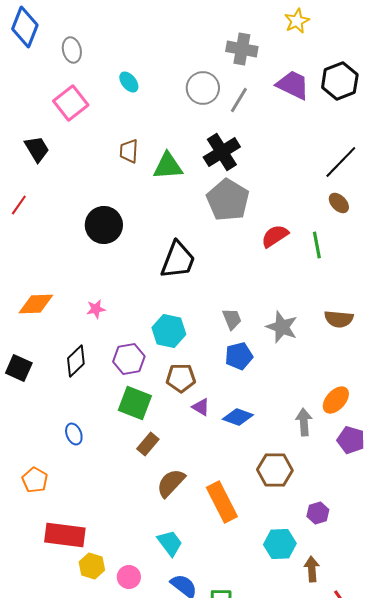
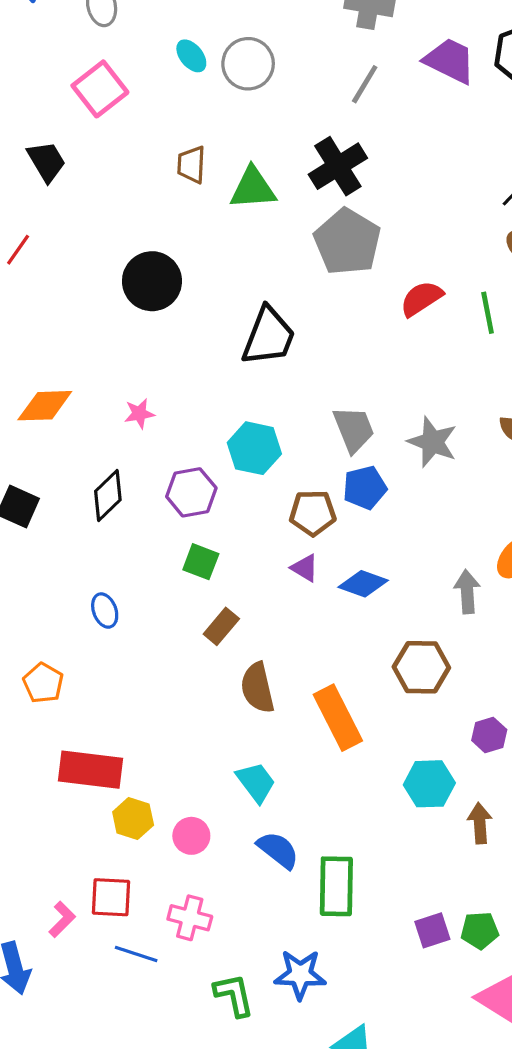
gray circle: (203, 88) -> (248, 64), moved
gray trapezoid: (232, 319) -> (354, 429), size x1.4
brown pentagon: (181, 378) -> (313, 513), moved
green square: (135, 403) -> (201, 562), size x0.7
brown semicircle: (171, 483) -> (258, 688), turned -56

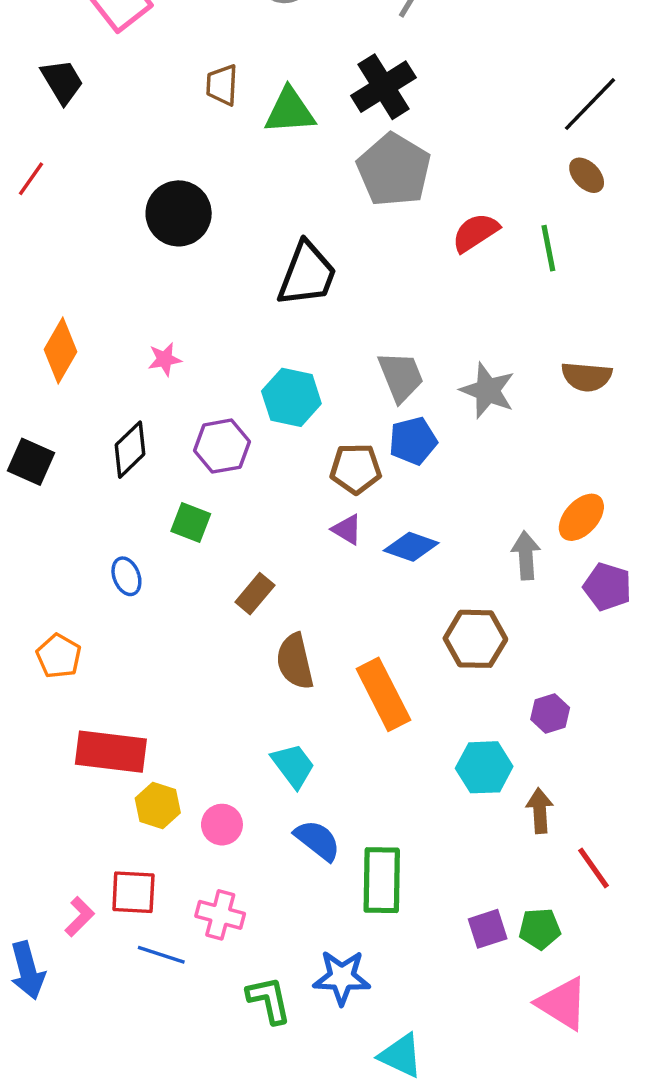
orange diamond: (45, 406) -> (60, 351), turned -58
green square: (201, 562) -> (191, 522), moved

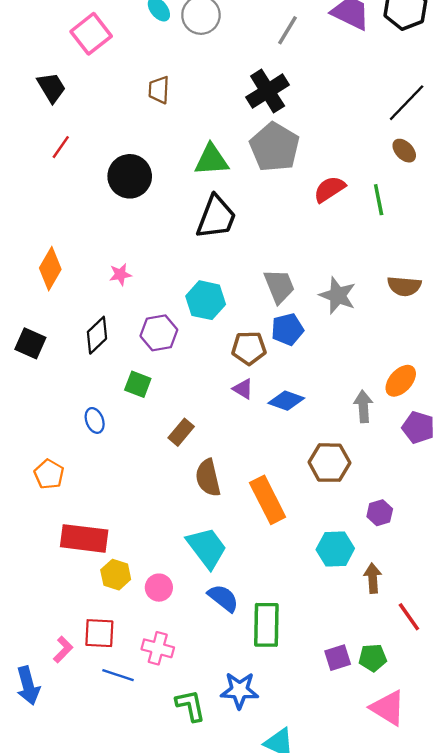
green triangle: (290, 111) -> (211, 160), moved
red line: (31, 179) -> (61, 147), moved
cyan trapezoid: (293, 766) -> (207, 548), size x1.4

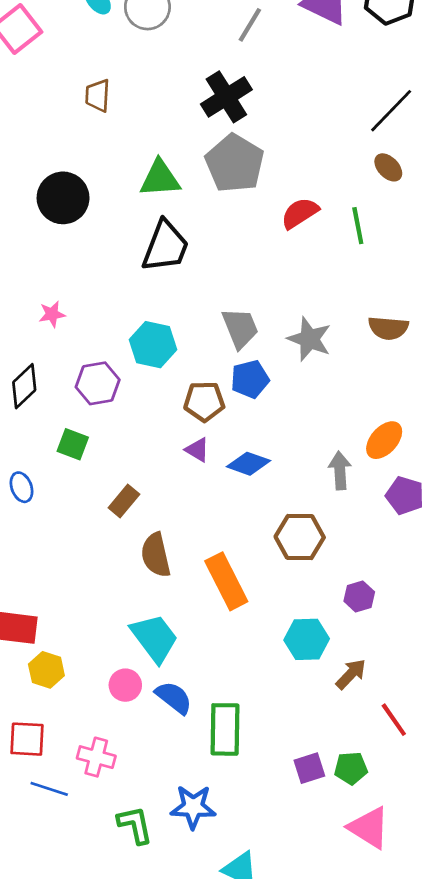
brown arrow: (373, 578) -> (351, 674), turned 48
pink circle: (159, 588) -> (125, 685), moved

